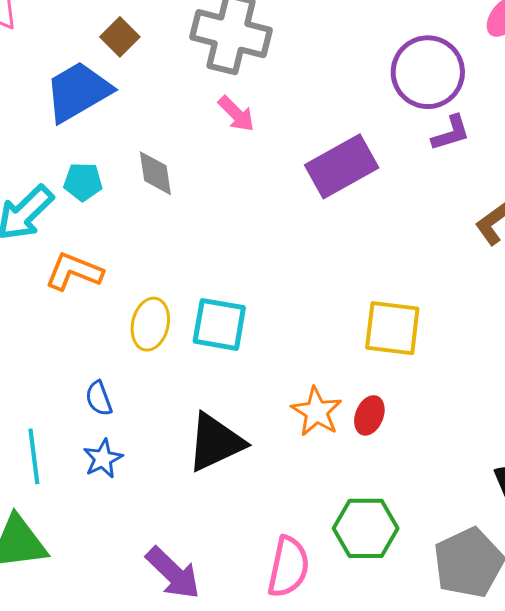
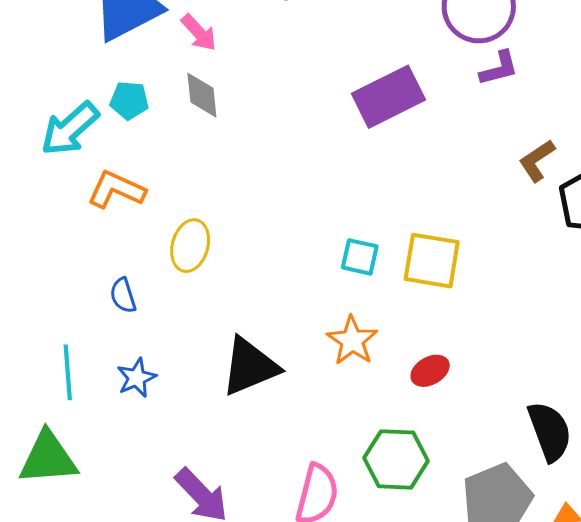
pink arrow: (236, 114) -> (199, 33), moved
cyan square: (219, 324) -> (360, 257), moved, size x0.7
blue semicircle: (99, 398) -> (123, 295), moved
red ellipse: (369, 415) -> (430, 371), moved, turned 36

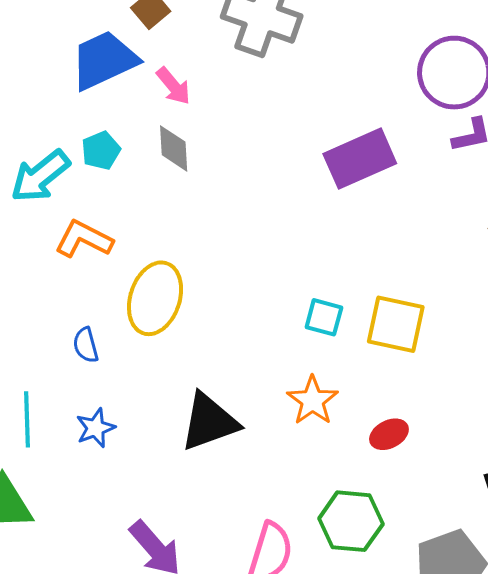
cyan pentagon: (129, 100) -> (101, 150), turned -30
yellow ellipse: (190, 246) -> (155, 298), size x1.4

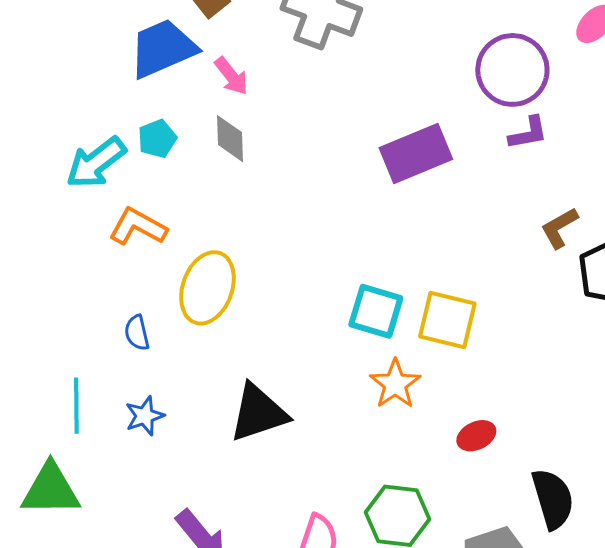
cyan square: (324, 317) -> (376, 311), size x1.4
orange star: (313, 401) -> (395, 384), moved
red ellipse: (389, 434) -> (476, 436), moved

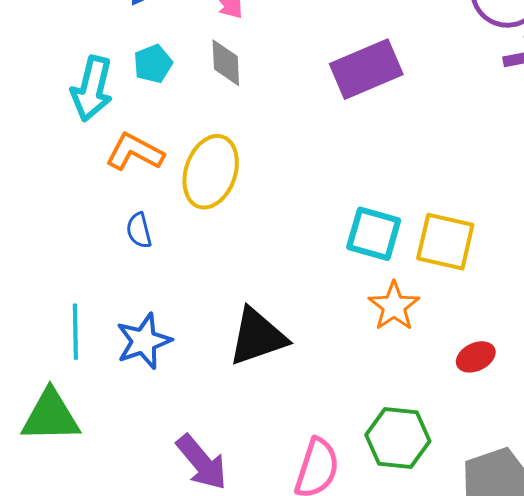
purple rectangle: (416, 153) -> (366, 69), moved
cyan arrow: (96, 163) -> (92, 89), turned -38
yellow ellipse: (207, 288) -> (211, 172), moved
blue semicircle: (137, 333) -> (139, 230), moved
blue star: (145, 416) -> (144, 341), size x1.4

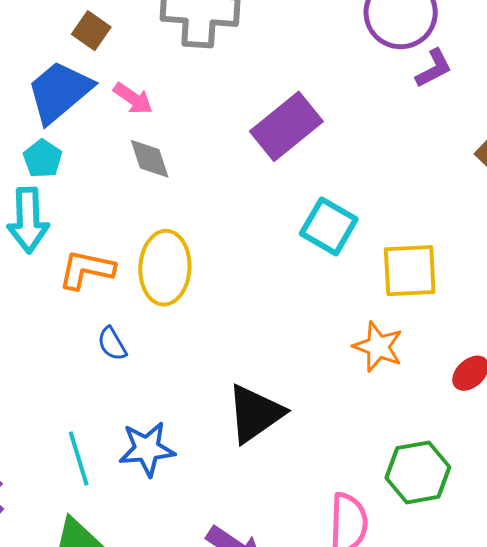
cyan pentagon: (153, 64) -> (43, 159), moved
cyan square: (374, 234) -> (329, 226), moved, turned 30
blue star: (144, 341) -> (147, 449), turned 30

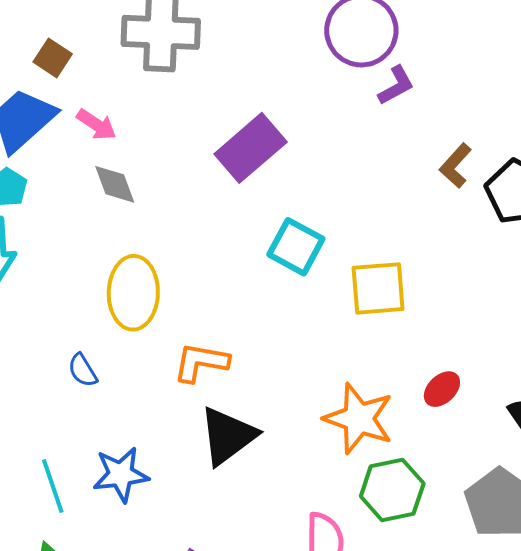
orange L-shape: (86, 270) -> (201, 362), moved
orange star: (378, 347) -> (359, 419), moved, size x1.4

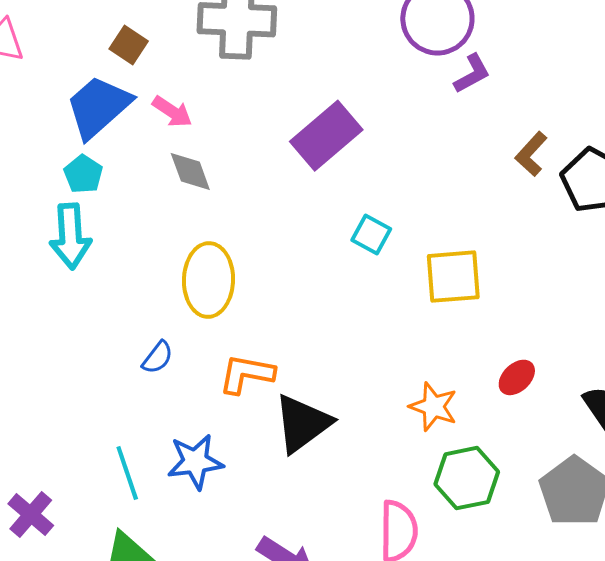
cyan square: (296, 247) -> (371, 235), size x0.7
orange L-shape: (201, 362) -> (247, 374), moved
blue semicircle: (83, 370) -> (158, 357), turned -111
orange star: (359, 419) -> (433, 407), size x0.7

